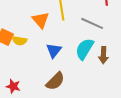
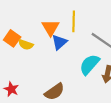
blue triangle: (54, 50) -> (59, 42), moved

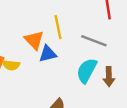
blue triangle: (59, 42) -> (48, 54), turned 42

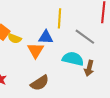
orange triangle: (34, 40) -> (36, 50), moved
cyan semicircle: (87, 71) -> (73, 59), turned 60

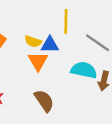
yellow semicircle: (14, 38) -> (33, 41), moved
brown semicircle: (40, 83) -> (44, 101), turned -90

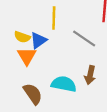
blue triangle: (50, 45) -> (38, 40), turned -36
cyan semicircle: (84, 70) -> (64, 84), moved

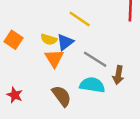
yellow line: (54, 18) -> (80, 19), turned -55
gray line: (84, 38) -> (95, 59), moved

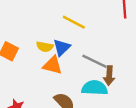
orange triangle: (54, 58) -> (53, 65), turned -36
brown arrow: (118, 75) -> (109, 76), moved

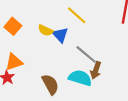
blue triangle: (62, 47) -> (60, 35), turned -42
orange triangle: (53, 65) -> (14, 62), moved, turned -48

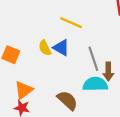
yellow semicircle: (45, 30) -> (45, 48), turned 56
gray line: (86, 54) -> (93, 59), turned 50

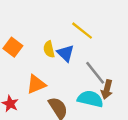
gray line: (93, 59) -> (95, 73), turned -35
orange triangle: (24, 90) -> (36, 84), moved

